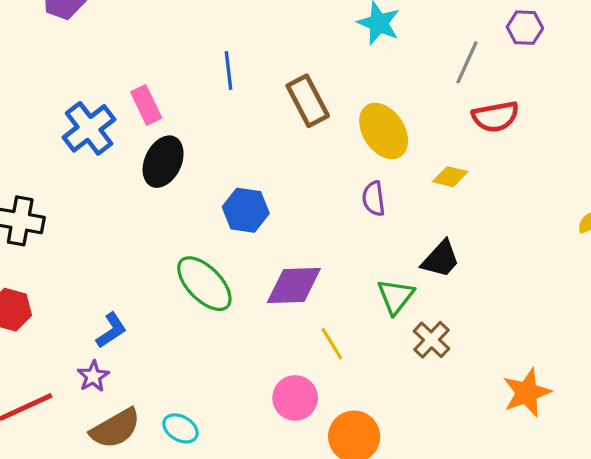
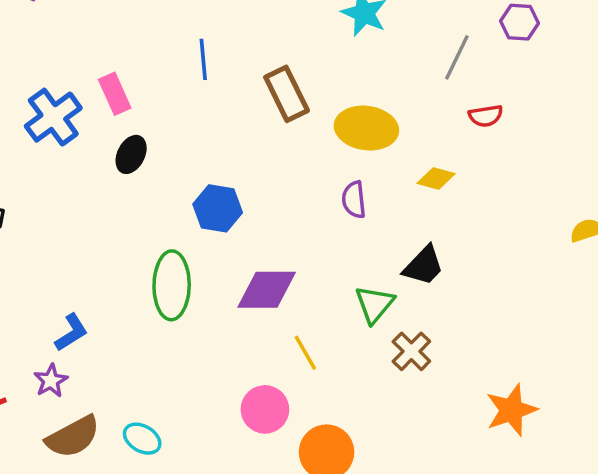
red semicircle: (495, 117) -> (486, 116), size x0.7
yellow ellipse: (384, 131) -> (366, 128), turned -50
black ellipse: (163, 162) -> (131, 154), size x0.7
green ellipse: (204, 284) -> (172, 285), turned 44

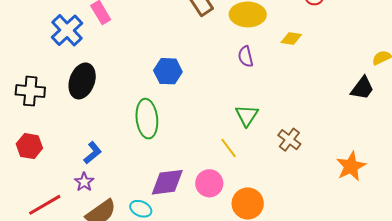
black ellipse: (131, 154) -> (82, 81), moved, size x1.6
black trapezoid: (424, 266) -> (362, 88), moved
purple diamond: (267, 290) -> (167, 182), moved
green triangle: (375, 304) -> (247, 116), moved

